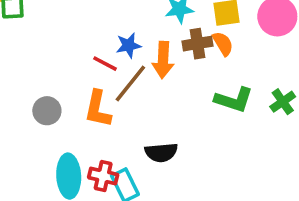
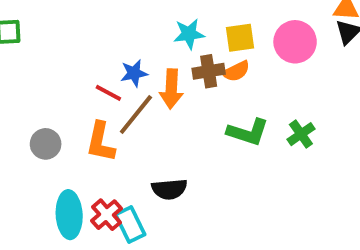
orange semicircle: (223, 44) -> (236, 71), turned 95
red cross: (103, 176) -> (106, 215), turned 36

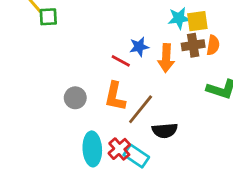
yellow square: (240, 38) -> (197, 21), moved
orange semicircle: (236, 71) -> (213, 45), turned -54
brown line: (136, 114) -> (141, 109), moved
cyan rectangle: (130, 224) -> (136, 156), turned -30

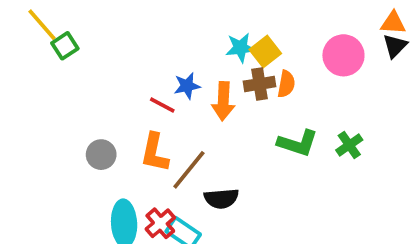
green square: (48, 17) -> (65, 46), turned -30
yellow square: (197, 21) -> (265, 52), turned -30

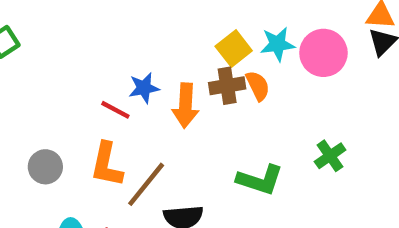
cyan star: (240, 48) -> (277, 44), moved
orange semicircle: (286, 84) -> (258, 86), turned -36
green L-shape: (298, 143) -> (260, 180), moved

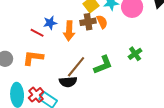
orange L-shape: (107, 165) -> (33, 58), turned 85
green L-shape: (260, 180) -> (103, 65), turned -40
brown line: (146, 184) -> (76, 67), moved

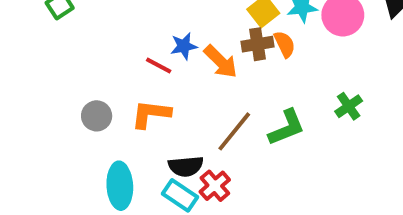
orange arrow: (69, 31) -> (221, 62), turned -48
black semicircle: (68, 82) -> (186, 166), moved
red cross: (36, 95) -> (215, 186), moved

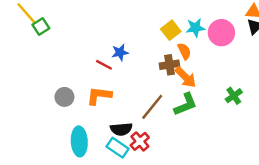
brown cross: (257, 44) -> (169, 65), moved
orange arrow: (221, 62) -> (186, 77), moved
green cross: (349, 106) -> (234, 96), moved

